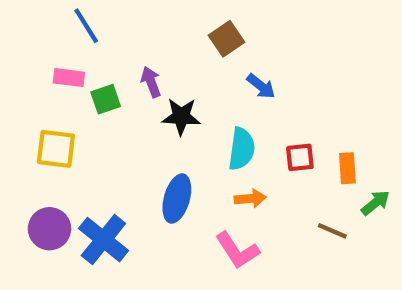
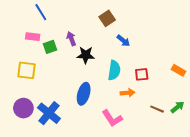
orange rectangle: (347, 168) -> (178, 70), moved, turned -56
orange arrow: (250, 198) -> (127, 93), moved
green arrow: (375, 203) -> (177, 107), moved

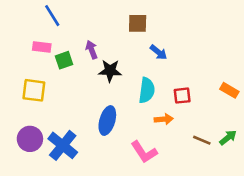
brown square: (107, 18) -> (138, 23), turned 35

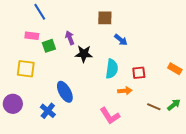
blue ellipse: (107, 121) -> (65, 92), moved, turned -45
purple circle: (30, 139) -> (13, 104), moved
blue cross: (63, 145) -> (48, 111), size x0.7

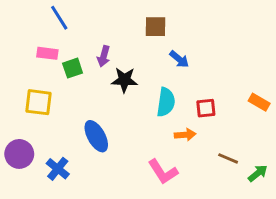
purple arrow: (70, 38) -> (104, 56), turned -144
green arrow: (174, 105) -> (258, 173), moved
blue cross: (48, 111) -> (58, 169), moved

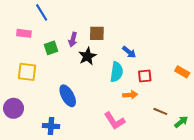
brown square: (156, 27) -> (97, 33), moved
pink rectangle: (47, 53) -> (24, 33), moved
blue arrow: (179, 59) -> (129, 52), moved
black star: (124, 80) -> (87, 56), turned -30
blue cross: (58, 169) -> (51, 126), moved, turned -35

